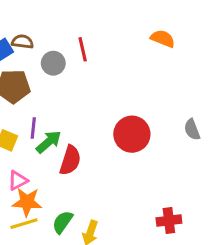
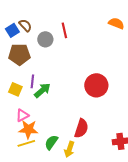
brown semicircle: (22, 42) -> (25, 25), turned 40
red semicircle: (70, 160) -> (81, 128), moved

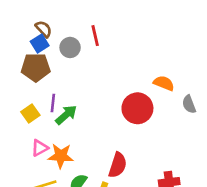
orange semicircle: (116, 23) -> (164, 83), moved
blue square: (12, 30) -> (40, 44), moved
yellow square: (15, 89) -> (30, 114), turned 32
orange star: (28, 129) -> (61, 156), moved

